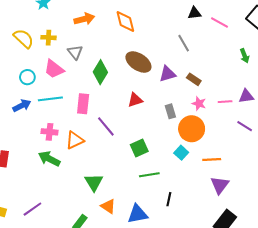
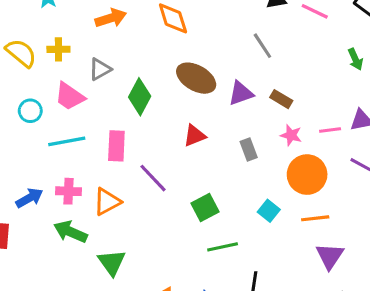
gray triangle: (75, 52) -> (100, 69), turned 42
blue arrow: (22, 106) -> (29, 198), moved
orange circle: (192, 129) -> (307, 175), moved
green triangle: (94, 182) -> (112, 262), moved

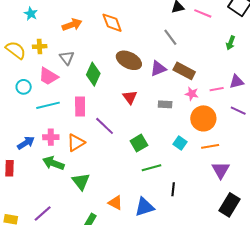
green arrow: (355, 59) -> (231, 43), turned 48
gray triangle: (100, 69) -> (67, 58), turned -35
brown rectangle: (281, 99) -> (184, 71), size x1.5
red triangle: (195, 136) -> (130, 97), turned -42
gray rectangle: (249, 150) -> (165, 104), turned -64

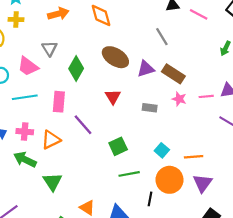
yellow cross: (40, 46) -> (16, 19), moved
orange circle: (203, 118) -> (169, 180), moved

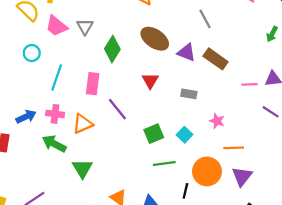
pink trapezoid: (28, 66) -> (56, 26), moved
purple triangle: (146, 69) -> (186, 52), turned 36
cyan line: (25, 97) -> (57, 77), turned -65
pink star: (179, 99) -> (217, 121), moved
cyan square: (162, 150) -> (185, 135), moved

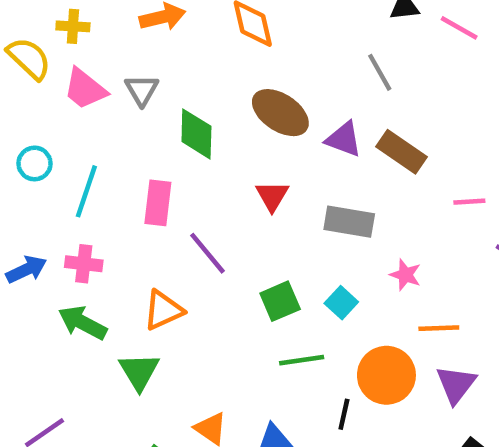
green diamond: (112, 49) -> (196, 134), turned -30
cyan circle: (32, 53) -> (35, 163), moved
gray rectangle: (189, 94) -> (349, 222), size x1.5
orange triangle: (83, 124) -> (163, 310), moved

